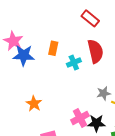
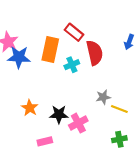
red rectangle: (90, 18) -> (74, 32), moved
orange rectangle: (53, 48) -> (50, 50), size x1.6
black star: (96, 123) -> (59, 114), moved

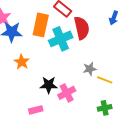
cyan cross: (72, 65) -> (61, 39), size x1.6
orange star: (30, 108) -> (22, 62), moved

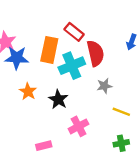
gray star: (90, 69) -> (104, 86), moved
black star: (49, 85) -> (58, 99), moved, turned 30

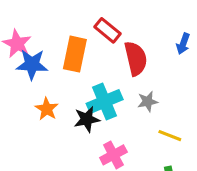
cyan cross: (72, 66) -> (105, 102), moved
black star: (58, 99) -> (87, 119), turned 30

